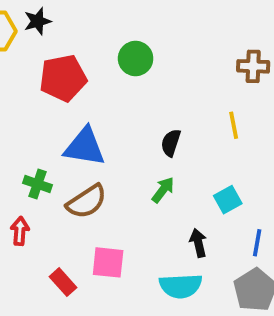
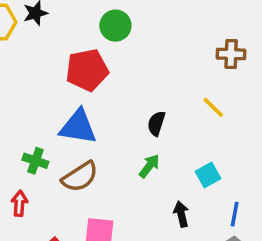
green circle: (136, 58) -> (115, 26), moved
red pentagon: (63, 78) -> (87, 70), moved
yellow line: (234, 125) -> (213, 107), turned -35

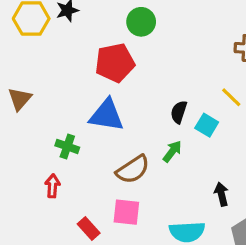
cyan square: (208, 175) -> (207, 125), moved, turned -30
brown semicircle: (80, 177) -> (133, 169), moved
black arrow: (181, 214) -> (221, 194), moved

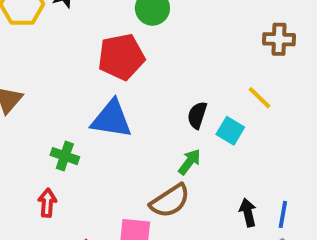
brown semicircle: (133, 169) -> (170, 201), moved

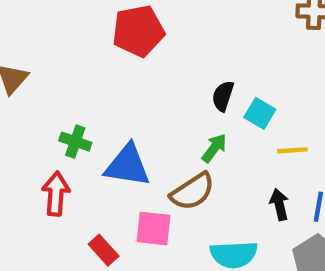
yellow line: (259, 98) -> (292, 150), moved, turned -48
blue triangle: (112, 119) -> (127, 165), moved
red arrow: (47, 203) -> (56, 194), size x1.4

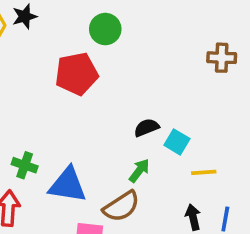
black semicircle: (223, 96) -> (146, 128), turned 50

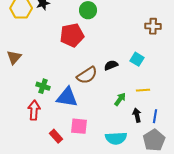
cyan square: (177, 142) -> (137, 59), moved
green arrow: (139, 171) -> (120, 99), moved
brown semicircle: (121, 206) -> (87, 75), moved

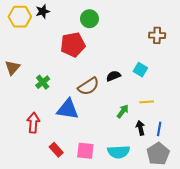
green cross: (43, 86) -> (43, 82), moved, turned 32
pink square: (79, 126) -> (85, 151), moved

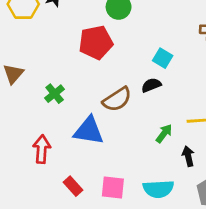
cyan square: (140, 70) -> (163, 58), moved

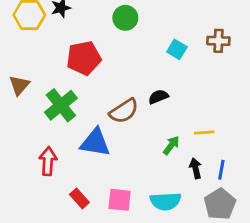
red pentagon: (96, 42) -> (84, 58), moved
cyan square: (163, 58) -> (177, 49), moved
green cross: (55, 94) -> (61, 105), size x1.6

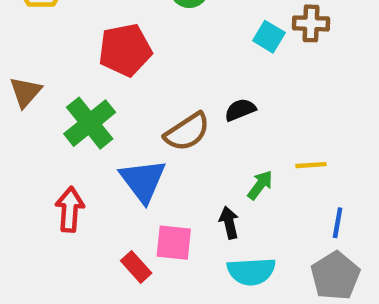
brown cross: (218, 41) -> (311, 23), moved
blue triangle: (95, 143) -> (143, 181), turned 44
black arrow: (196, 168) -> (229, 223), moved
red rectangle: (79, 198) -> (136, 267), moved
pink square: (120, 200) -> (174, 243), moved

